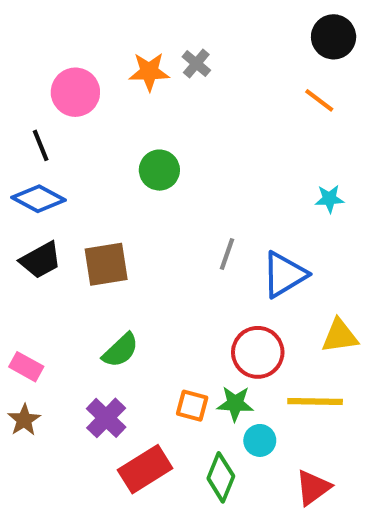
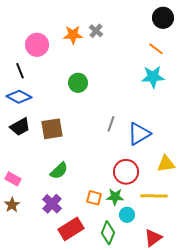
cyan star: (329, 199) -> (153, 77), moved, size x1.6

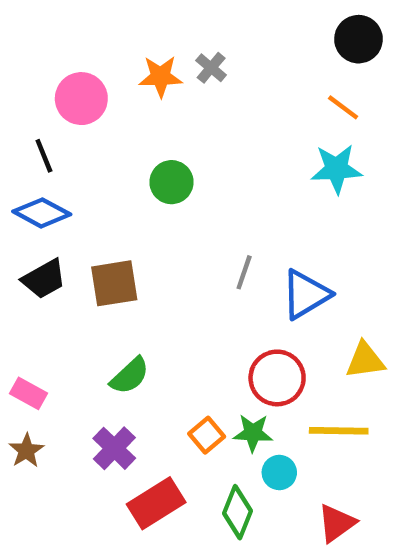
orange square: (94, 198) -> (207, 435), turned 35

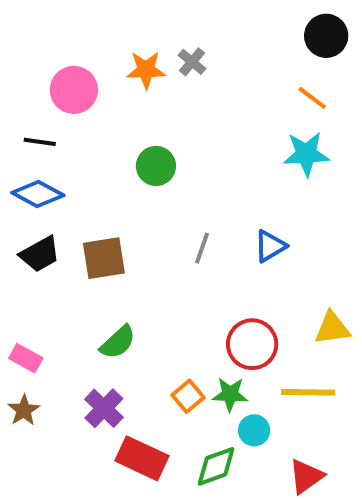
black line: (44, 156) -> (40, 142), turned -60
gray line: (244, 272) -> (202, 248), moved
blue triangle: (306, 294) -> (270, 246), moved, size x0.7
red rectangle: (156, 503) -> (142, 458), turned 57
green diamond: (237, 512) -> (216, 466), turned 48

